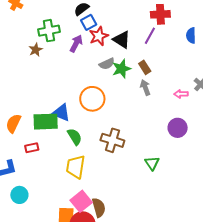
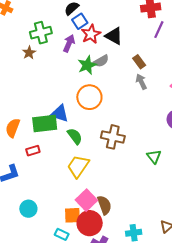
purple line: (150, 36) -> (159, 30), moved
green star: (121, 69) -> (87, 65), moved
yellow trapezoid: (76, 167) -> (78, 166), turned 30
cyan circle: (19, 195) -> (28, 209), moved

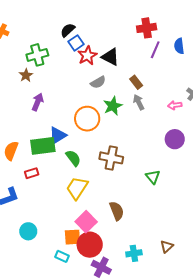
purple arrow: (69, 43) -> (38, 102), moved
green star: (87, 65) -> (113, 106), moved
blue triangle: (60, 113) -> (58, 135), turned -48
brown semicircle: (104, 205) -> (117, 211), moved

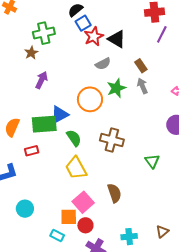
yellow trapezoid: (77, 188) -> (76, 168), turned -65
red circle: (90, 245) -> (85, 225), size x0.6

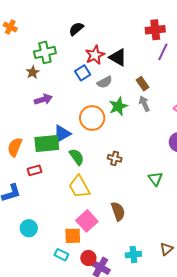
blue square: (83, 23) -> (83, 73), moved
purple arrow: (42, 80) -> (43, 99), turned 48
brown cross: (112, 140) -> (115, 158), size x0.6
red circle: (85, 225) -> (88, 258), moved

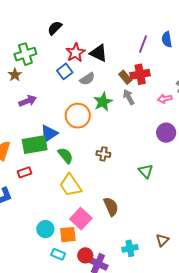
red cross: (155, 30) -> (140, 74), moved
cyan circle: (29, 228) -> (45, 229), moved

